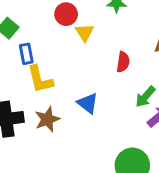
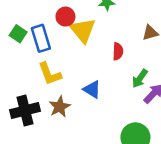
yellow triangle: (84, 32) -> (83, 30), size x1.6
blue rectangle: (26, 54) -> (41, 38), moved, size x1.5

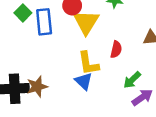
yellow L-shape: (50, 74) -> (88, 63), moved
brown star: (60, 107) -> (37, 87), moved

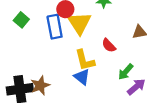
blue rectangle: (44, 22) -> (55, 27), moved
red semicircle: (116, 49) -> (109, 45), turned 128

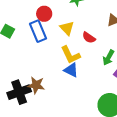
yellow triangle: (79, 23) -> (67, 28), moved, size x0.7
brown star: (40, 85) -> (36, 85), turned -30

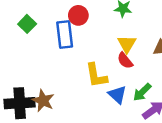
yellow triangle: (67, 28) -> (127, 44), moved
blue triangle: (71, 70) -> (117, 95), moved

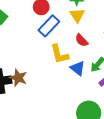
blue rectangle: (65, 35) -> (49, 26), moved, turned 55
yellow triangle: (127, 44) -> (77, 15), moved

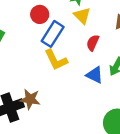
red semicircle: (82, 40) -> (93, 43), turned 80
yellow L-shape: (59, 54) -> (56, 60), moved

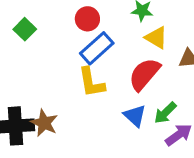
yellow triangle: (82, 16) -> (156, 38), moved, turned -30
red semicircle: (93, 43) -> (144, 74), size x1.6

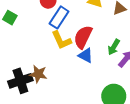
red semicircle: (144, 74) -> (83, 37), moved
blue triangle: (135, 116) -> (86, 55), moved

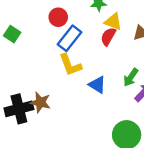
red semicircle: (83, 37) -> (108, 37), moved, size x0.7

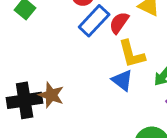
red semicircle: (108, 37) -> (119, 23), moved
yellow L-shape: (70, 65) -> (132, 54), moved

